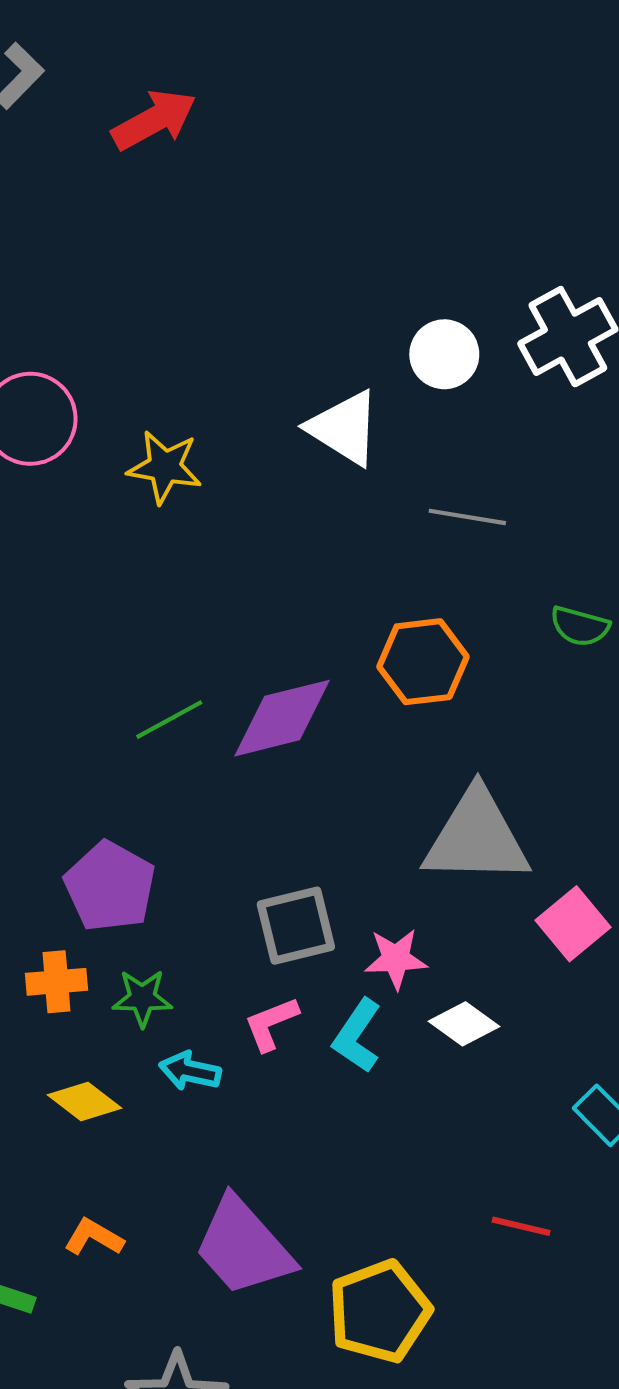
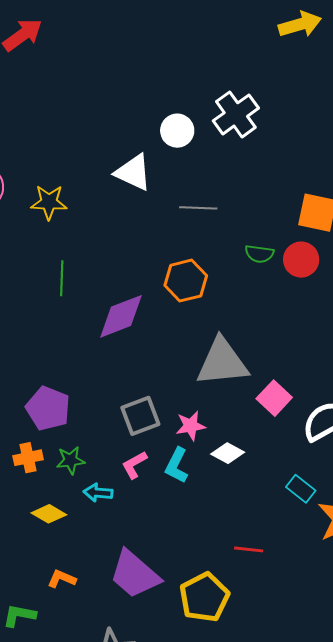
green line: (169, 720) -> (62, 278), moved, turned -52
red line: (521, 1226) -> (249, 549), moved

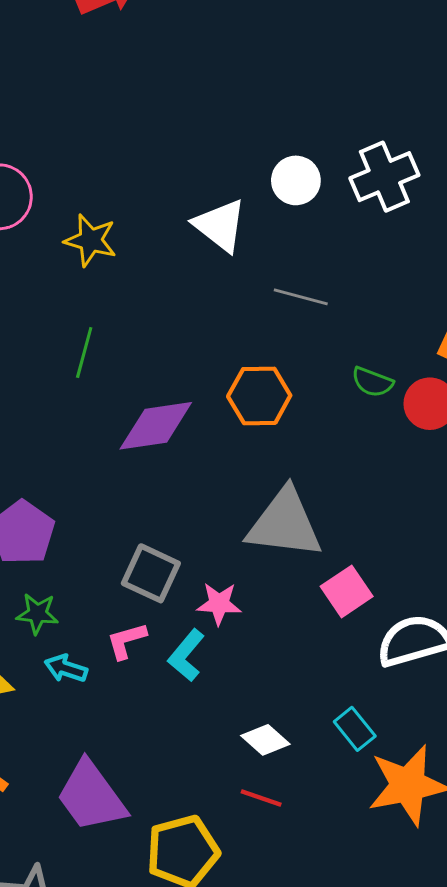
gray square: (140, 416) -> (151, 573), turned 33
white diamond: (228, 453) -> (265, 740), moved

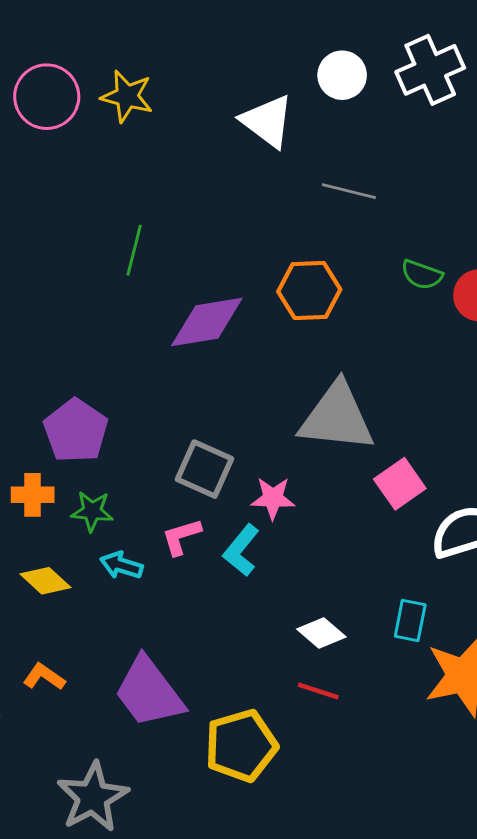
yellow star: (91, 240) -> (127, 96), moved
cyan rectangle: (355, 729) -> (410, 621), turned 51

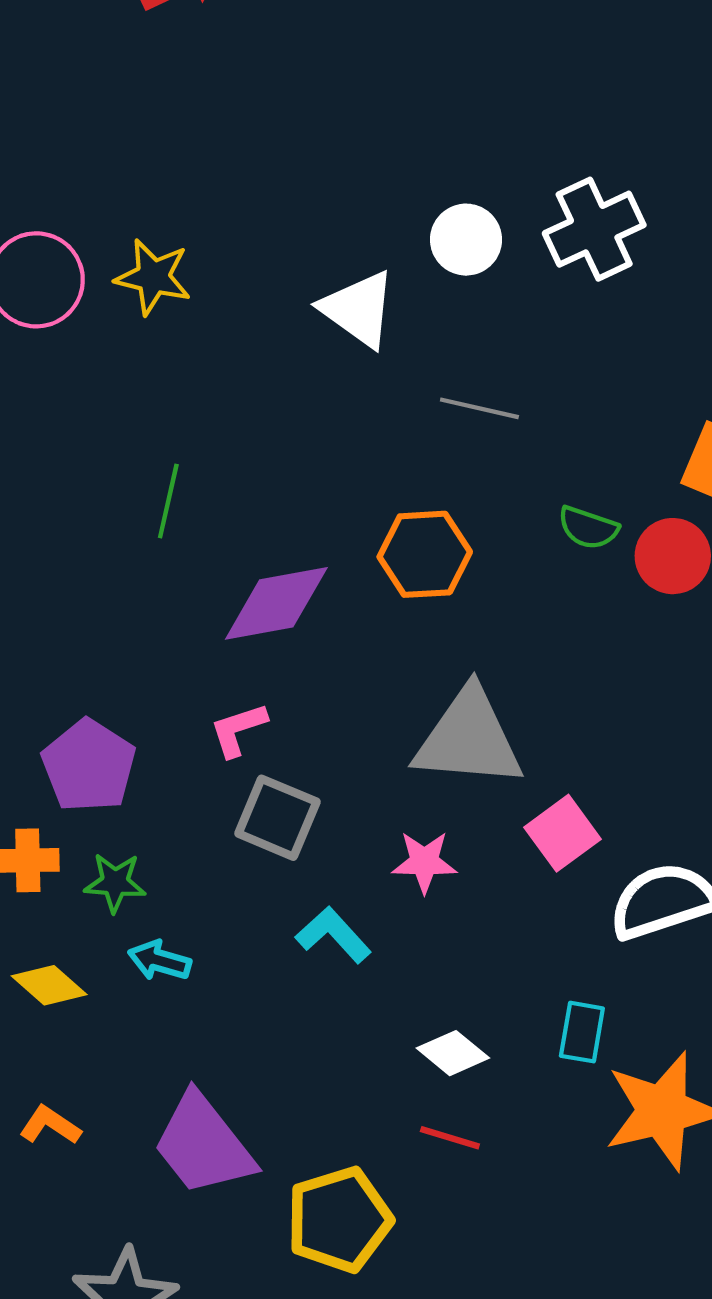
pink star: (273, 498) -> (424, 862), moved
pink L-shape: (181, 537) -> (238, 730), moved
cyan L-shape: (241, 550) -> (333, 935), turned 100

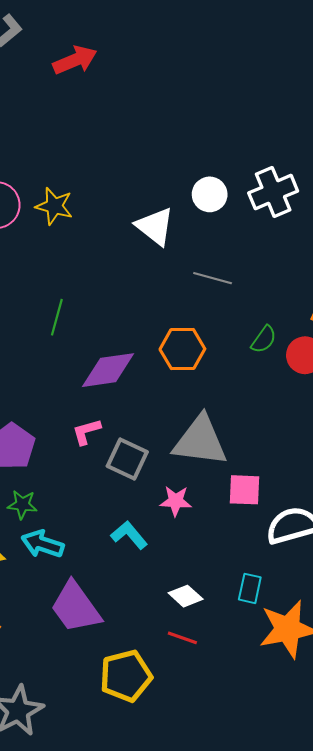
green semicircle: (588, 528) -> (264, 339), turned -76
gray square: (277, 818) -> (127, 459), moved
pink square: (563, 833) -> (245, 490), turned 36
cyan arrow: (159, 961) -> (43, 544), size x1.4
purple trapezoid: (203, 1145) -> (76, 607), moved

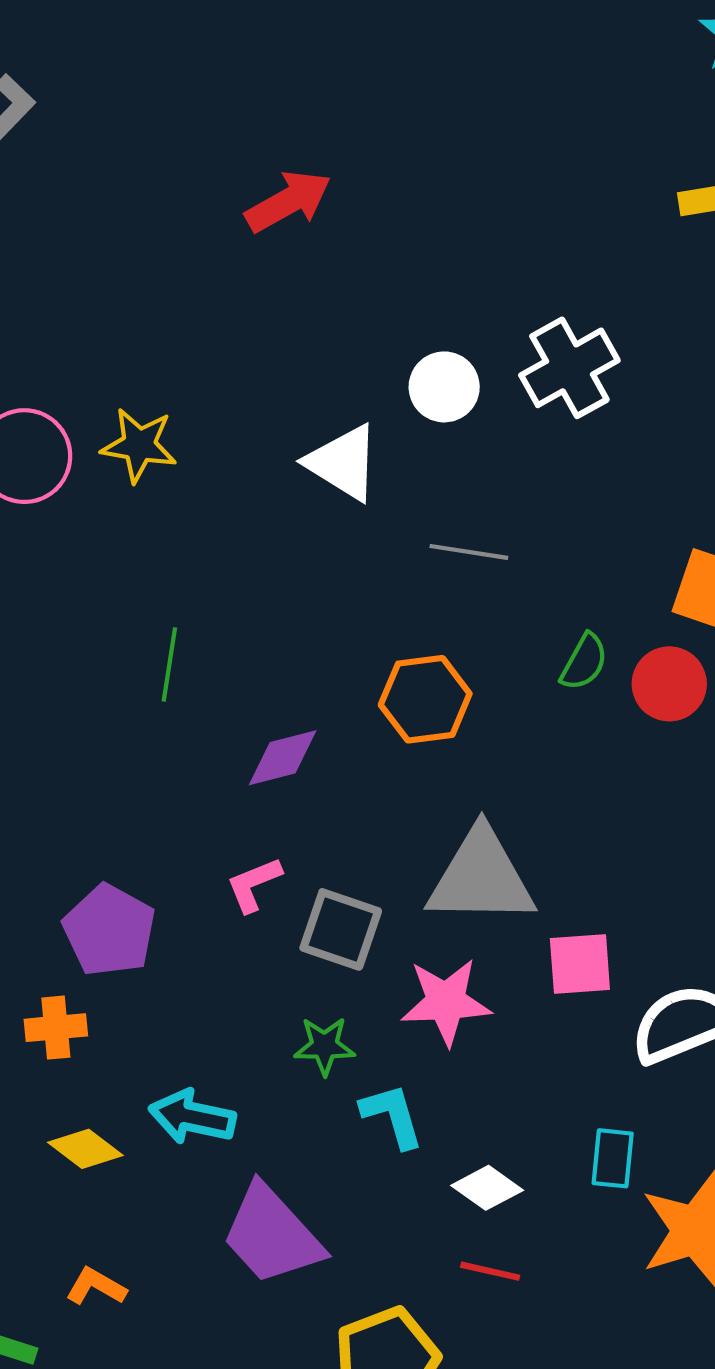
red arrow: (75, 60) -> (288, 201), moved
purple diamond: (108, 370) -> (283, 758), size x0.7
pink star: (176, 501) -> (446, 1002), size x1.4
green star: (22, 505) -> (324, 1046), moved
cyan L-shape: (129, 535) -> (392, 1116), moved, turned 30

